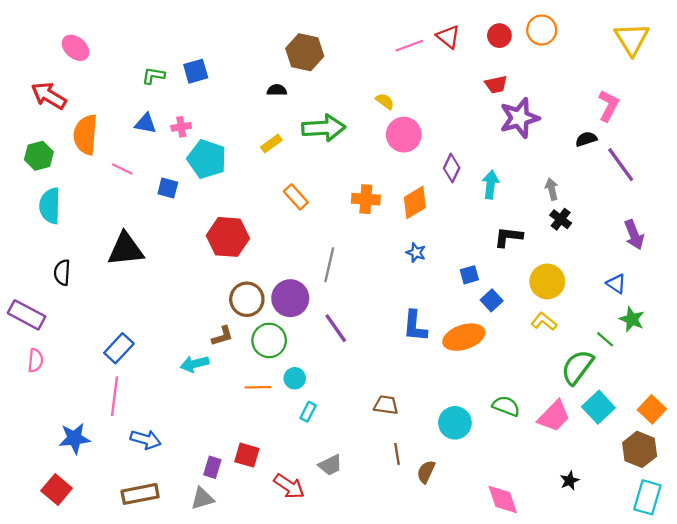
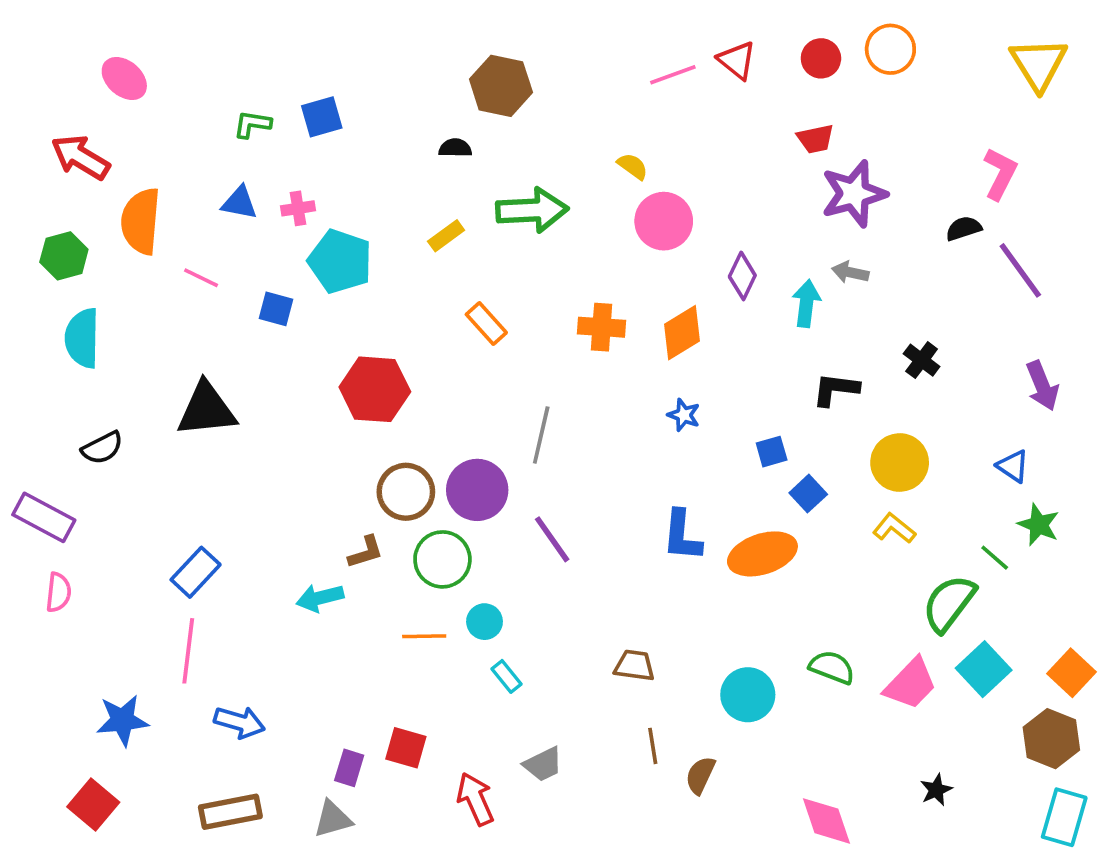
gray arrow: (552, 189) -> (850, 272), moved, turned -65
black semicircle: (62, 273) -> (102, 448), turned -120
cyan rectangle: (308, 412) -> (506, 676), turned -66
red arrow: (289, 486) -> (475, 799), turned -148

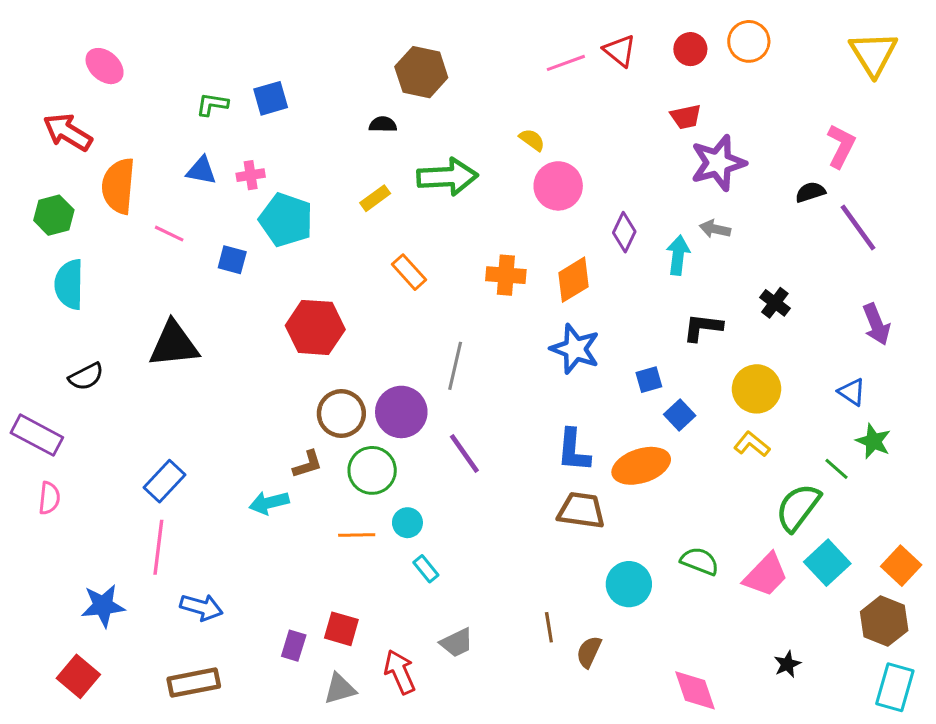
blue star: (684, 415) -> (575, 349), size x1.8
brown trapezoid: (634, 665) -> (581, 510), moved, size x1.4
gray triangle: (333, 819) -> (340, 689), moved

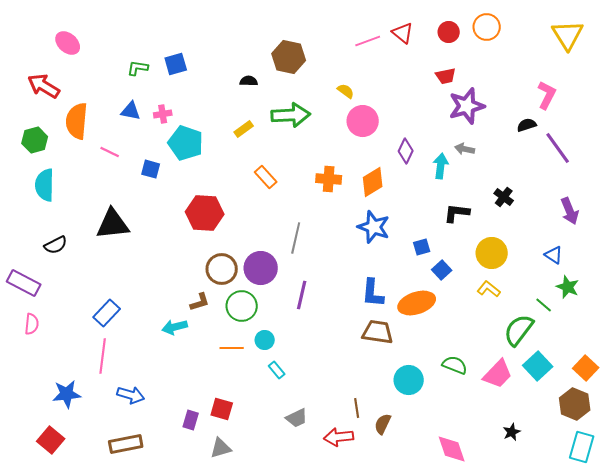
brown hexagon: (421, 72) -> (289, 57), moved
purple line: (464, 453) -> (302, 295), turned 48
red arrow: (400, 672) -> (339, 437), moved, turned -72

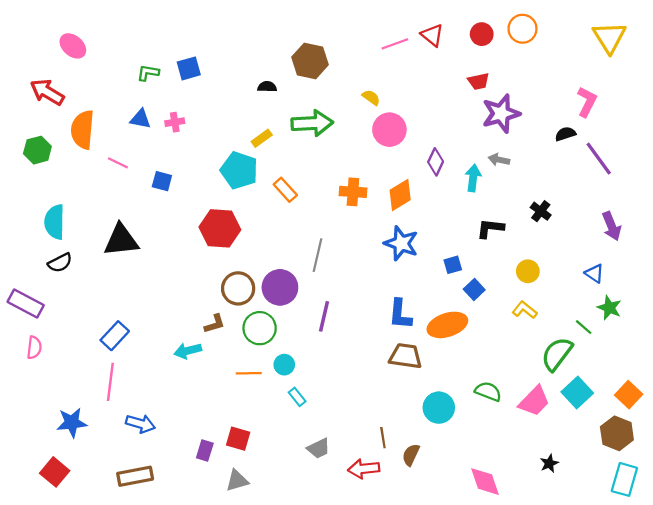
cyan pentagon: (186, 143) -> (239, 170), moved
cyan semicircle: (45, 185) -> (55, 222), moved
yellow circle: (492, 253) -> (528, 271), size x0.7

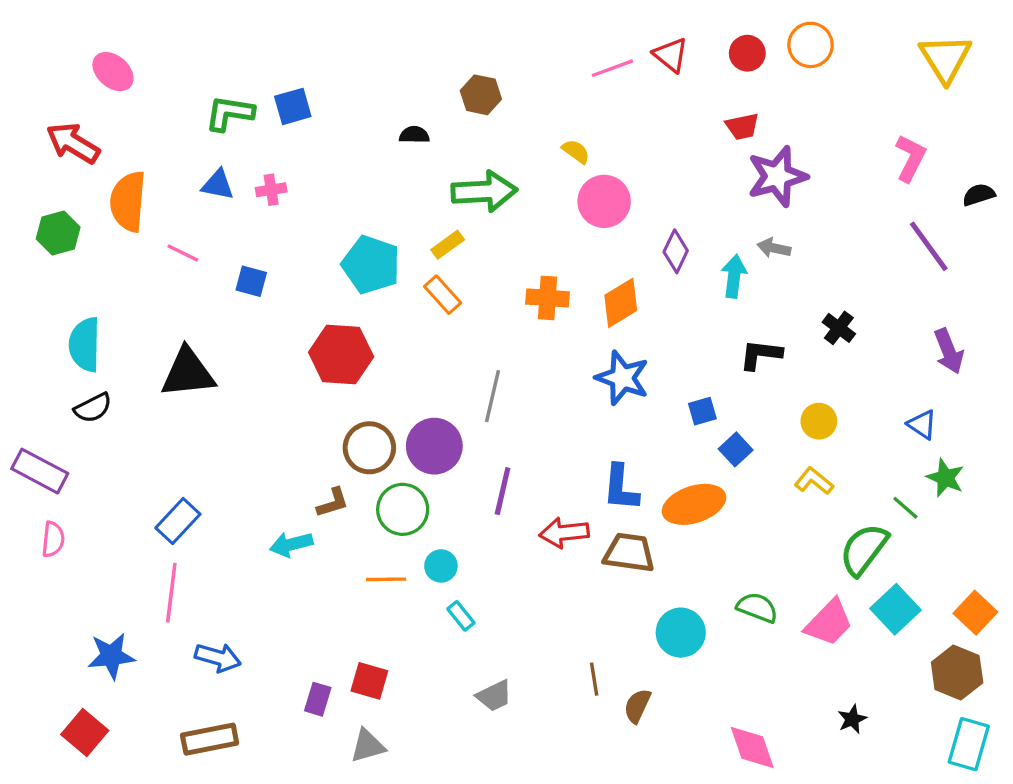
brown hexagon: (310, 61) -> (481, 95), size x0.7
green L-shape: (148, 73) -> (230, 113), size x1.4
black semicircle: (565, 134) -> (979, 195), moved
yellow rectangle: (262, 138) -> (448, 245), moved
red arrow: (364, 469) -> (564, 533), moved

